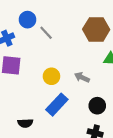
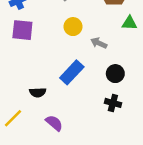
yellow circle: (51, 76) -> (73, 27), moved

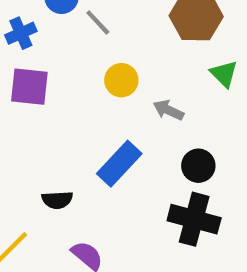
green triangle: (129, 23) -> (224, 74), turned 42
black cross: (113, 103) -> (194, 219), size x1.6

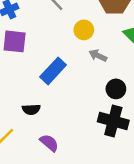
yellow circle: (121, 80) -> (84, 30), moved
blue rectangle: (119, 164) -> (53, 71), moved

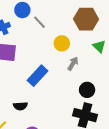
gray arrow: (98, 56) -> (73, 64), turned 96

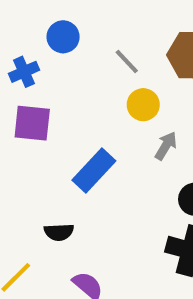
gray line: (40, 22) -> (127, 62), moved

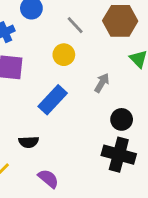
yellow circle: (143, 105) -> (64, 55), moved

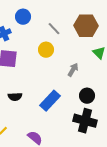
blue rectangle: (53, 100) -> (50, 101), moved
black semicircle: (29, 142) -> (15, 97), moved

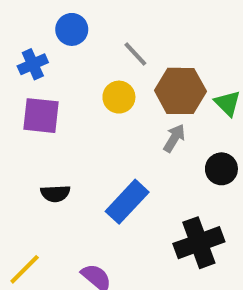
brown hexagon: (86, 26) -> (180, 91), moved
black circle: (87, 96) -> (221, 169), moved
black cross: (85, 121) -> (199, 243), turned -35

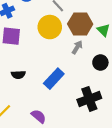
yellow circle: (119, 97) -> (50, 27), size x1.5

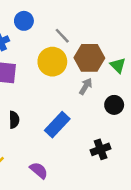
black semicircle: (18, 75) -> (14, 120), turned -88
black cross: (89, 99) -> (101, 149), size x0.7

